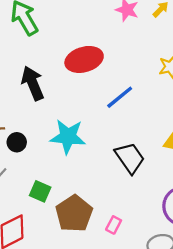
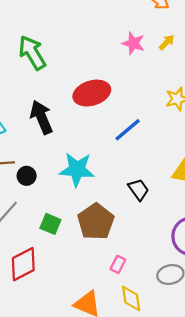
black trapezoid: (130, 158) -> (138, 190), size x0.7
brown pentagon: (74, 214) -> (96, 222), moved
pink rectangle: (114, 225) -> (118, 264), moved

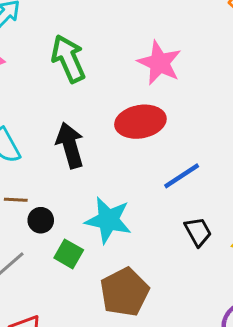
pink star: (133, 43) -> (159, 63), moved, size x1.4
black trapezoid: (138, 190) -> (198, 232), moved
green square: (50, 224) -> (69, 254), moved

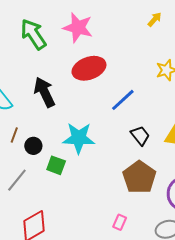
pink star: (159, 63) -> (78, 28), moved
brown line: (16, 200) -> (14, 135), turned -63
brown pentagon: (125, 292) -> (139, 177), moved

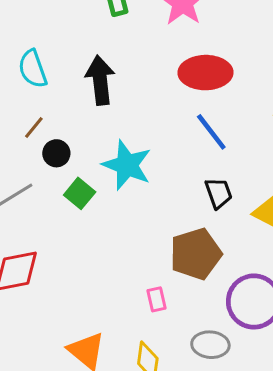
red ellipse: (89, 68) -> (206, 73), moved
blue line: (123, 100) -> (211, 132), turned 76
pink rectangle: (120, 222) -> (157, 299), moved, turned -56

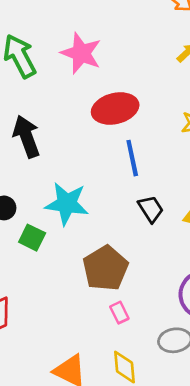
blue line: (211, 132) -> (132, 158), turned 39
brown pentagon: (196, 254) -> (105, 268), moved

